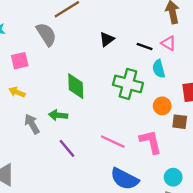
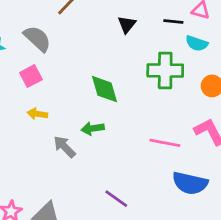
gray semicircle: (46, 34) -> (37, 39), moved
cyan semicircle: (159, 69) -> (197, 43), turned -42
purple line: (67, 148) -> (116, 199), moved

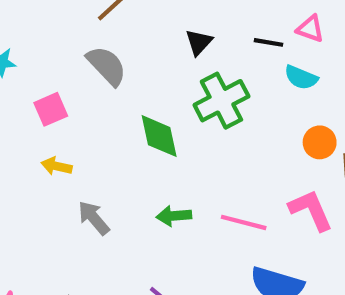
gray semicircle: (37, 39) -> (107, 66), moved
green cross: (165, 71) -> (221, 101), moved, turned -32
green arrow: (93, 128) -> (174, 216), moved

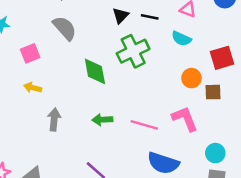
black line: (268, 42) -> (150, 17), moved
gray arrow: (94, 218) -> (54, 119), turned 45

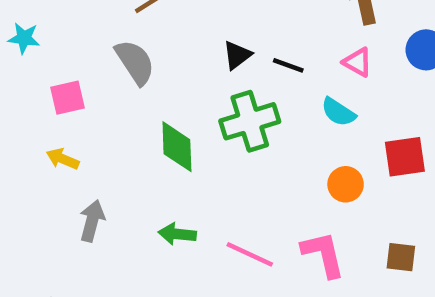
brown square: (213, 92) -> (401, 257), moved

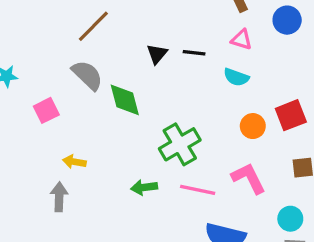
green cross: (250, 121) -> (180, 144), moved
green diamond: (177, 147) -> (125, 100), moved
red square: (405, 157) -> (291, 115), moved
yellow arrow: (63, 159) -> (74, 162), moved
gray arrow: (92, 221) -> (59, 197), moved

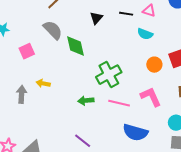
black line: (194, 53) -> (126, 14), moved
gray arrow: (59, 197) -> (22, 94), moved

